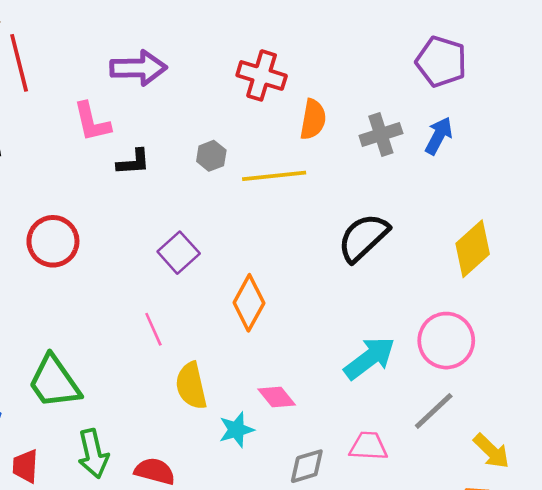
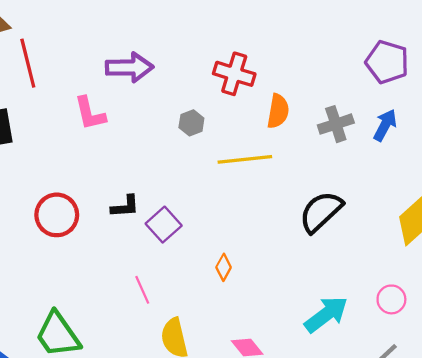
gray hexagon: (211, 156) -> (191, 123), moved
black L-shape: (133, 162) -> (125, 206), moved
orange diamond: (249, 303) -> (224, 267), size x0.6
pink circle: (446, 341) -> (391, 299), size x0.6

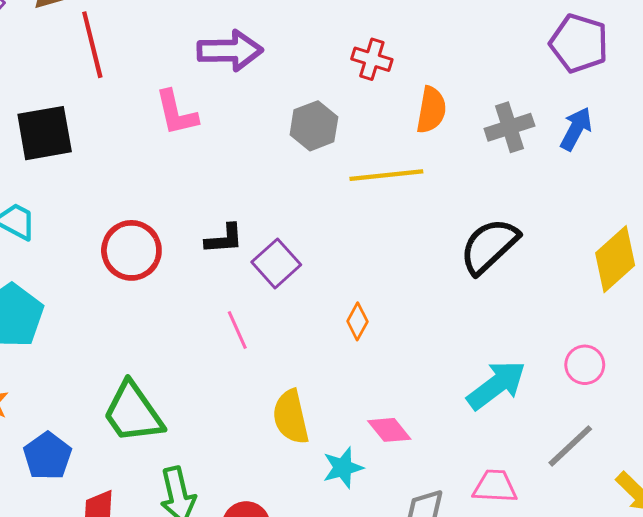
red cross: (234, 74) -> (372, 59), size x0.7
gray hexagon: (191, 123) -> (314, 126), size x1.4
pink line: (142, 290) -> (237, 330), moved

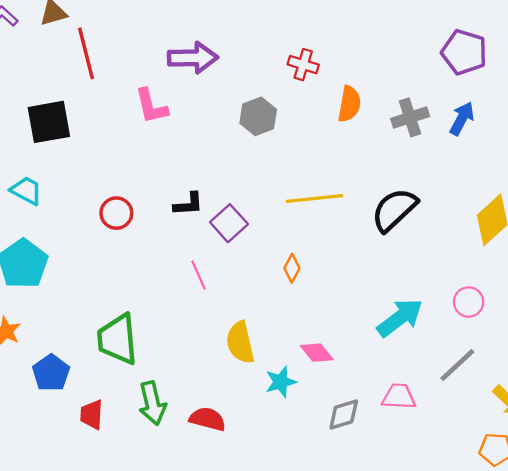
yellow line: (386, 175) -> (314, 198), moved
red circle: (131, 250) -> (116, 213), size x0.7
green trapezoid: (133, 413) -> (118, 339), turned 30

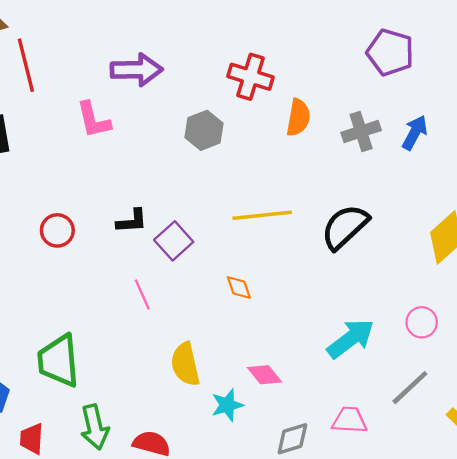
purple pentagon: (464, 52) -> (390, 52), moved
red cross: (303, 65) -> (251, 77), size x1.4
orange diamond: (292, 268) -> (239, 287), turned -48

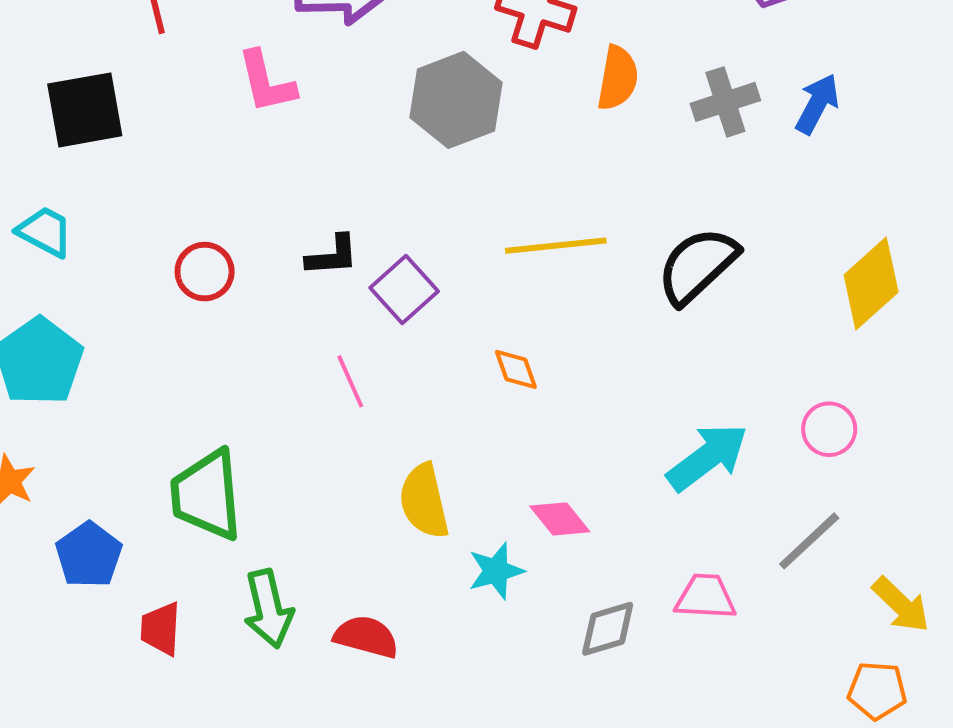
gray hexagon: (204, 130) -> (456, 100), size x1.4

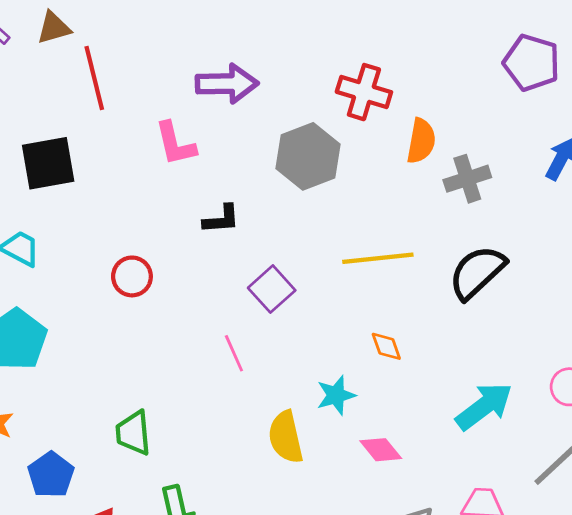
gray cross: (725, 102) -> (467, 179), moved
black L-shape: (332, 256) -> (221, 219), moved
orange diamond: (516, 369) -> (386, 346), moved
green trapezoid: (207, 495) -> (133, 433), size x0.7
cyan star: (496, 571) -> (336, 395), moved

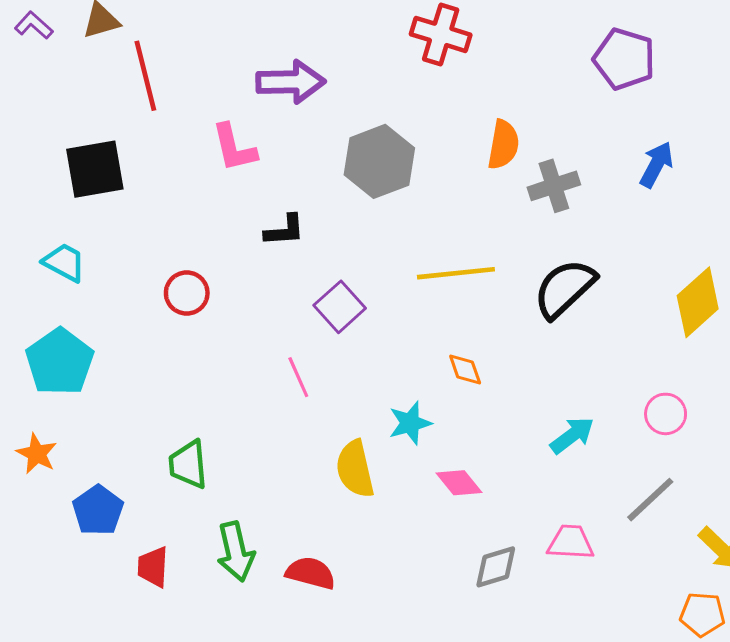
red cross: (364, 92) -> (441, 34), moved
cyan arrow: (484, 406) -> (572, 435), size x0.7

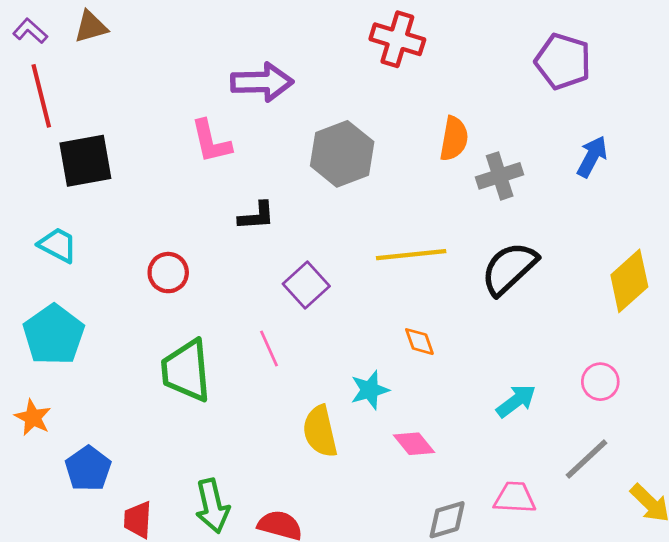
red line: (145, 76) -> (41, 96), moved
green trapezoid: (188, 464) -> (186, 371), moved, size x1.4

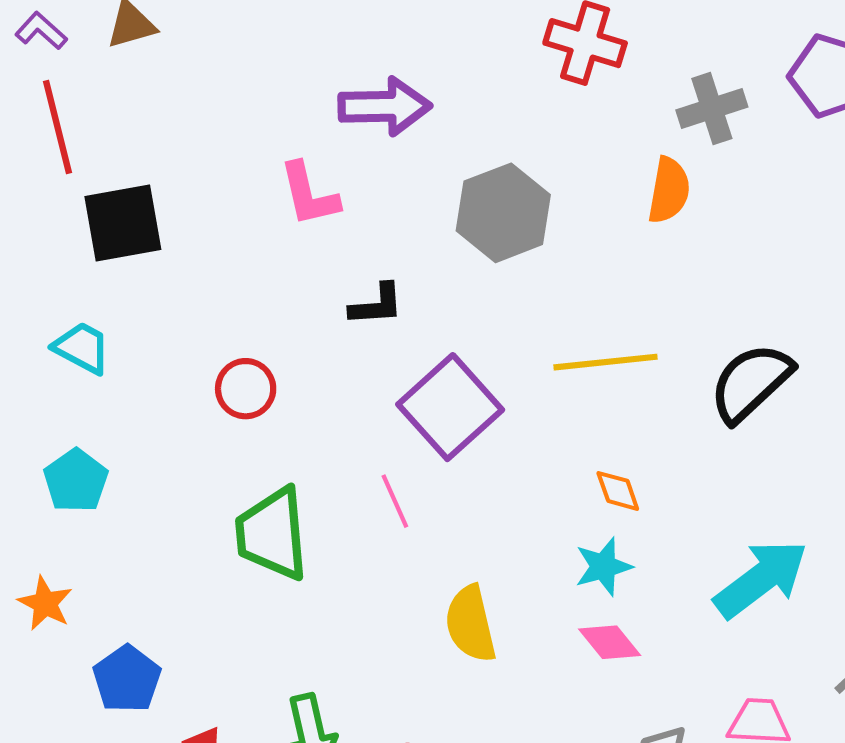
gray cross: (500, 176) -> (712, 108), moved
purple square: (306, 285) -> (450, 407), size x1.5
cyan pentagon: (54, 335) -> (76, 481), size x0.7
cyan star: (370, 390) -> (603, 567), moved
cyan arrow: (516, 401) -> (761, 579), size x1.6

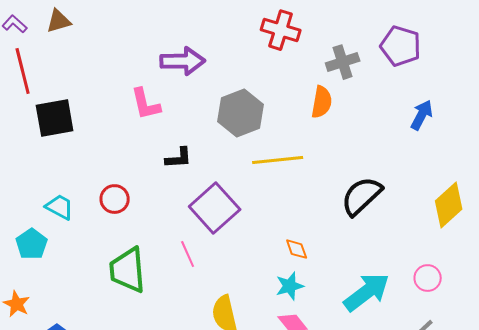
cyan trapezoid: (82, 348) -> (60, 207), moved
yellow line: (606, 362) -> (278, 160), moved

